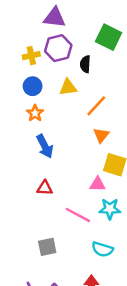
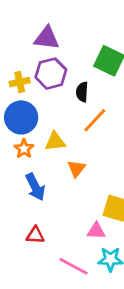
blue circle: (33, 86) -> (21, 117), size x1.5
yellow triangle: (68, 87) -> (55, 142), moved
orange line: (96, 106) -> (95, 120), moved
orange triangle: (101, 135) -> (76, 168), moved

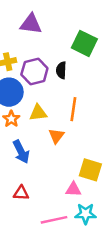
purple hexagon: (51, 74) -> (34, 71), moved
orange line: (95, 120) -> (73, 109), moved, turned -35
pink line: (74, 266) -> (54, 220), turned -40

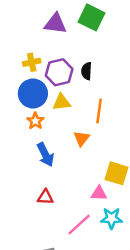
green square: (84, 43) -> (92, 17), moved
yellow triangle: (38, 113) -> (62, 102), moved
pink line: (54, 220) -> (79, 224), turned -30

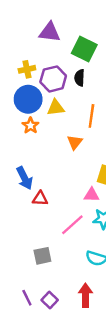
green square: (92, 17) -> (84, 49), moved
blue arrow: (45, 155) -> (25, 178), moved

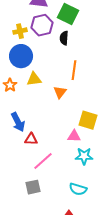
purple hexagon: (53, 79) -> (42, 25), moved
yellow triangle: (56, 108) -> (34, 79), moved
orange star: (30, 126) -> (10, 85), moved
pink line: (72, 225) -> (43, 161), moved

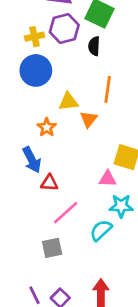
yellow triangle: (34, 79) -> (68, 102), moved
orange star: (10, 85) -> (47, 127), moved
cyan semicircle: (78, 189) -> (101, 230), moved, turned 120

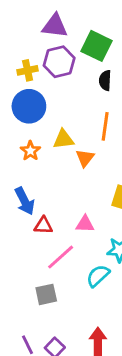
black semicircle: (94, 46) -> (105, 80), moved
orange star: (47, 127) -> (30, 151), moved
pink triangle: (108, 179) -> (85, 224), moved

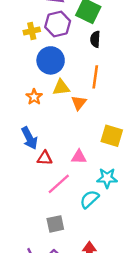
blue circle: (29, 106) -> (51, 60), moved
gray square: (46, 294) -> (55, 224), moved

